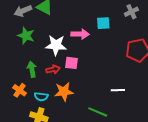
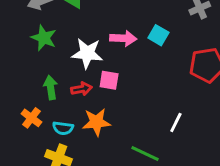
cyan square: (103, 23) -> (158, 35), moved, turned 32
white line: (118, 90) -> (176, 123), turned -64

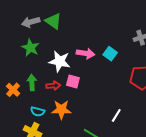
orange cross: (31, 118) -> (13, 90), moved

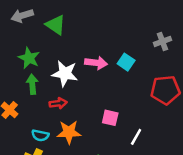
gray arrow: (31, 22) -> (22, 16), moved
pink square: (73, 81) -> (110, 118), moved
green arrow: (32, 83) -> (32, 84), moved

